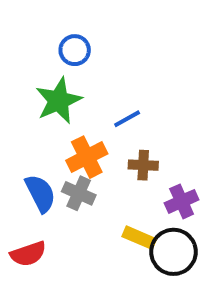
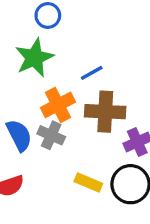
brown cross: (143, 165) -> (105, 112), size x1.6
yellow rectangle: (139, 238) -> (88, 182), moved

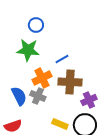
green star: (34, 58) -> (28, 50), turned 30

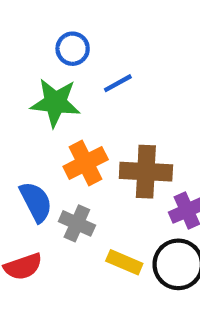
blue line: (62, 59) -> (118, 83), moved
gray cross: (38, 96) -> (77, 223), moved

